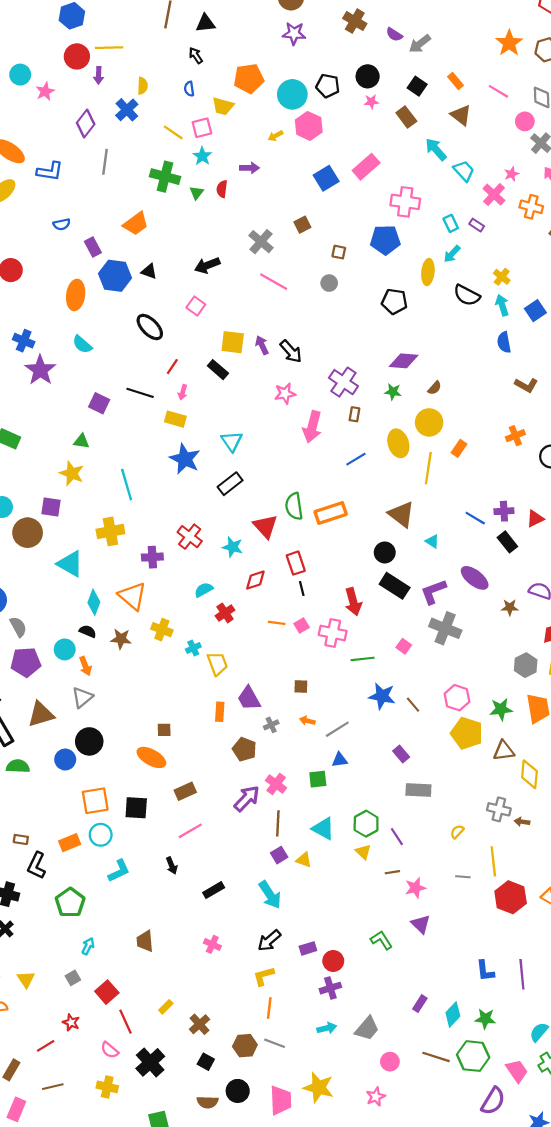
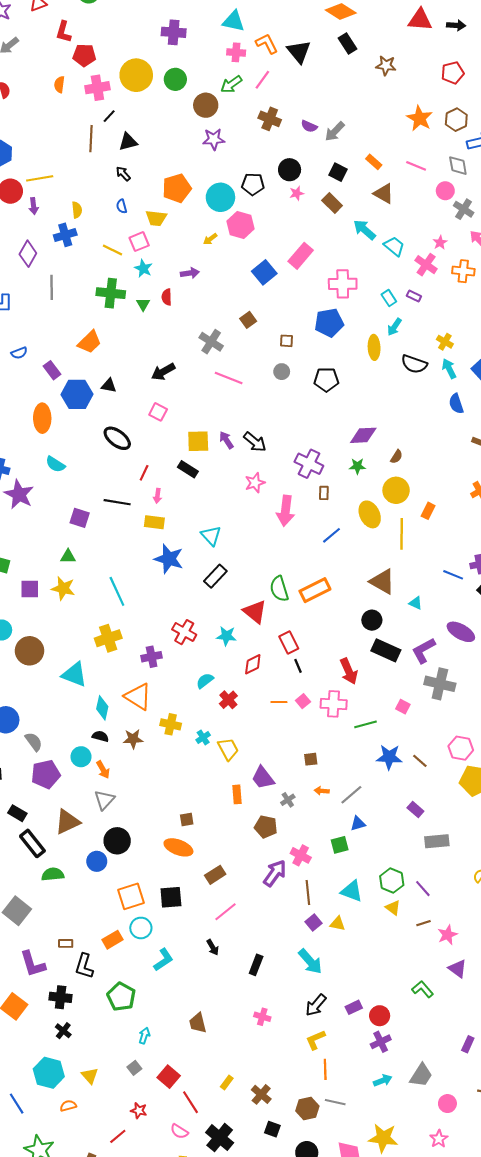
blue cross: (127, 110) -> (65, 235), turned 35
black pentagon: (394, 301) -> (326, 380), moved
purple square: (51, 507) -> (30, 589), moved
black rectangle: (214, 890) -> (256, 965), turned -30

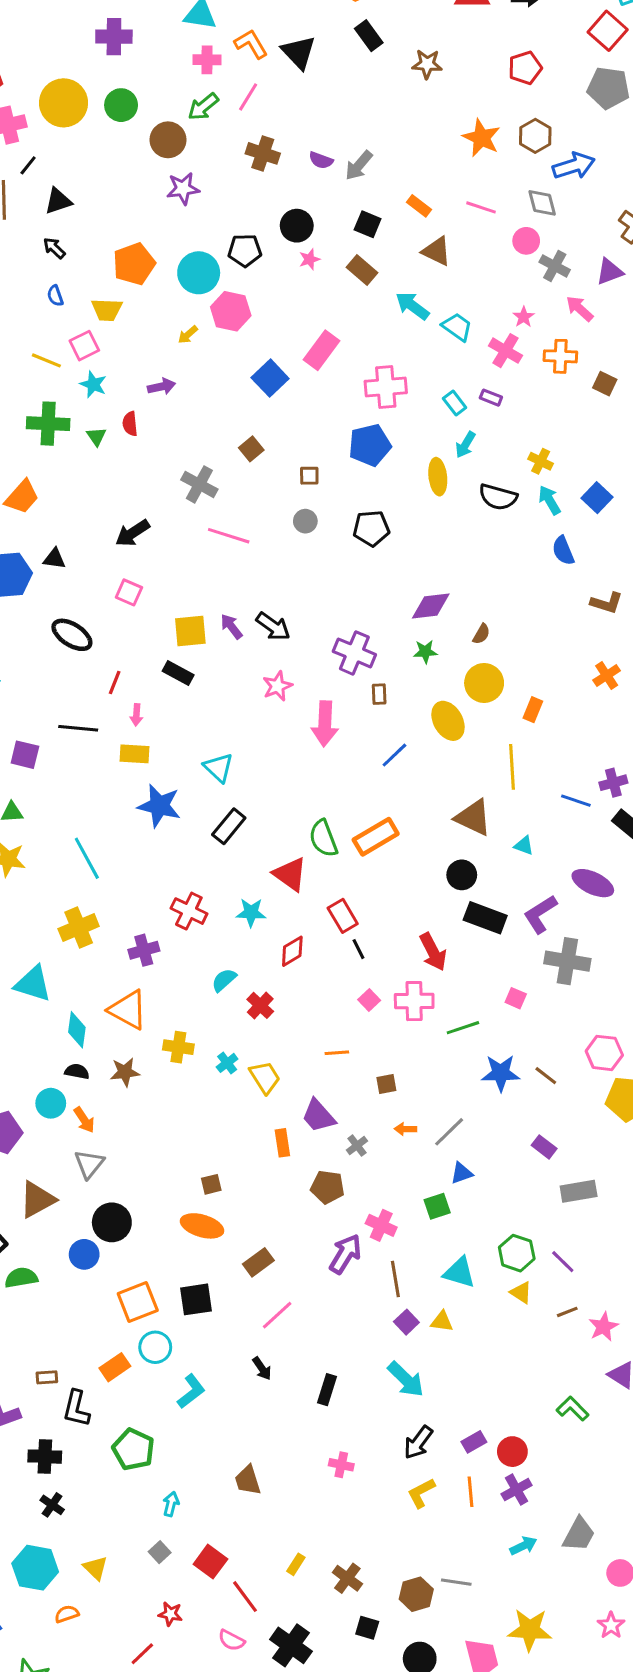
yellow line: (402, 534) -> (512, 767), moved
orange line: (279, 702) -> (337, 1053), moved
orange line: (325, 1069) -> (470, 1492), moved

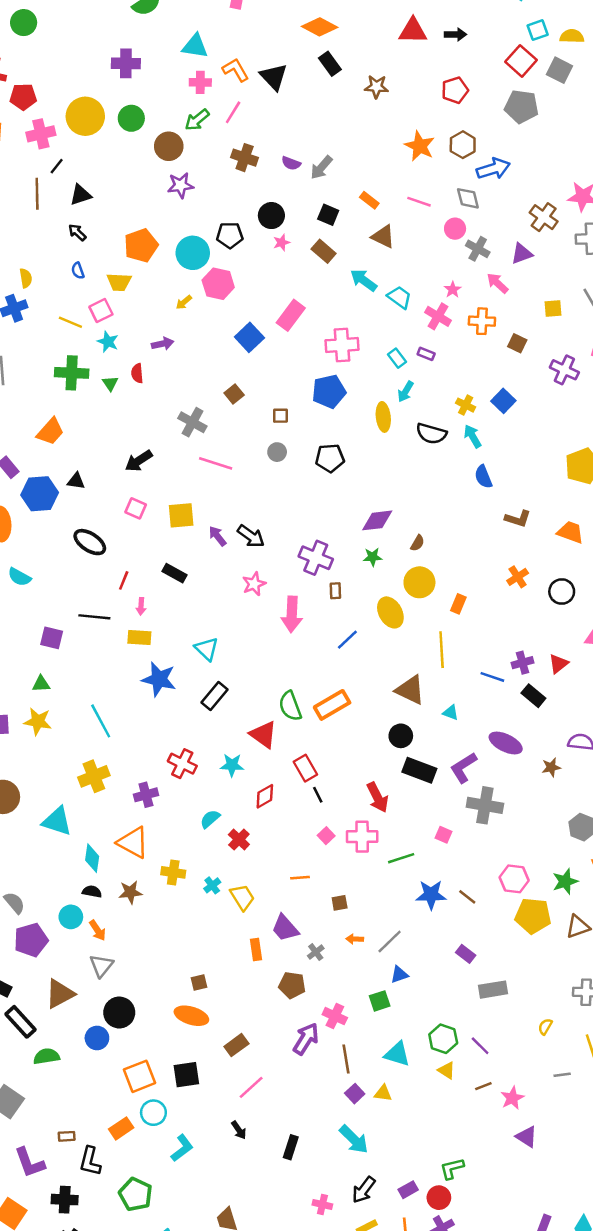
blue square: (597, 498) -> (503, 401), moved
yellow square: (190, 631) -> (181, 515), moved
green L-shape: (572, 1409) -> (452, 1169), moved, turned -60
pink cross: (341, 1465) -> (322, 1205), moved

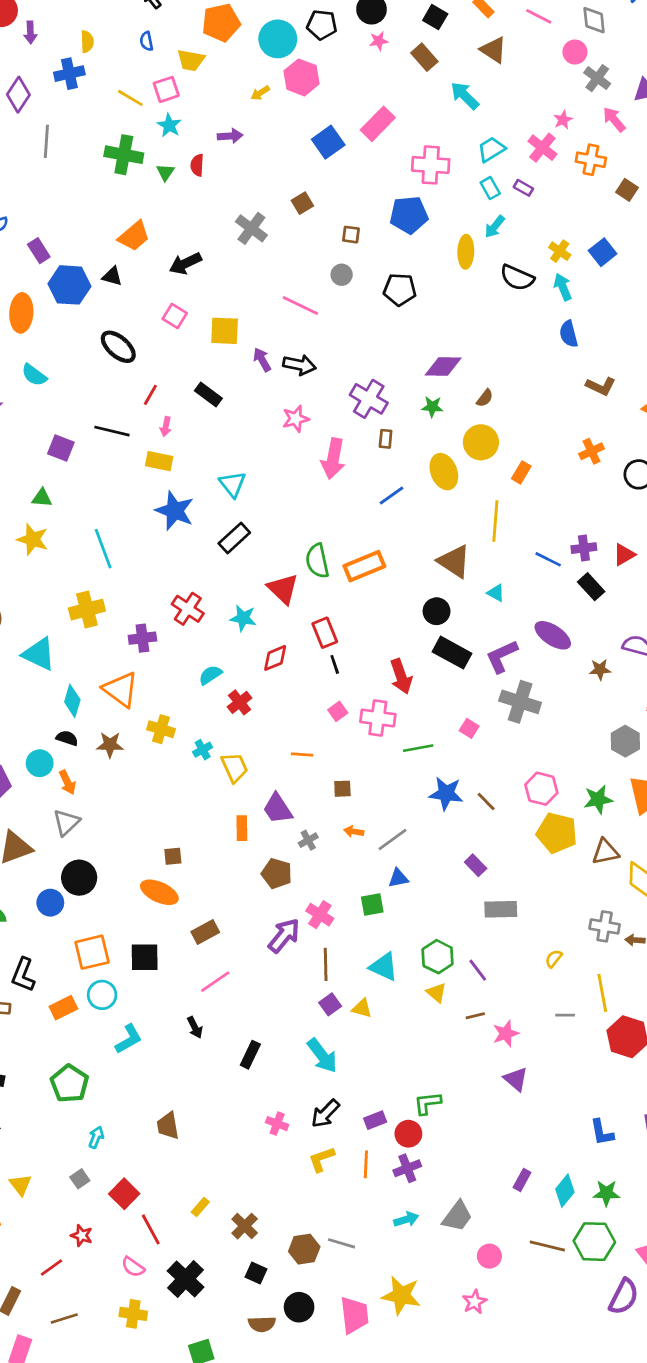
cyan trapezoid: (399, 297) -> (491, 149), moved, turned -75
orange trapezoid: (50, 432) -> (134, 236), moved
pink line: (216, 463) -> (300, 305), moved
black arrow: (251, 536) -> (299, 365), turned -32
black L-shape: (90, 1161) -> (23, 975), moved

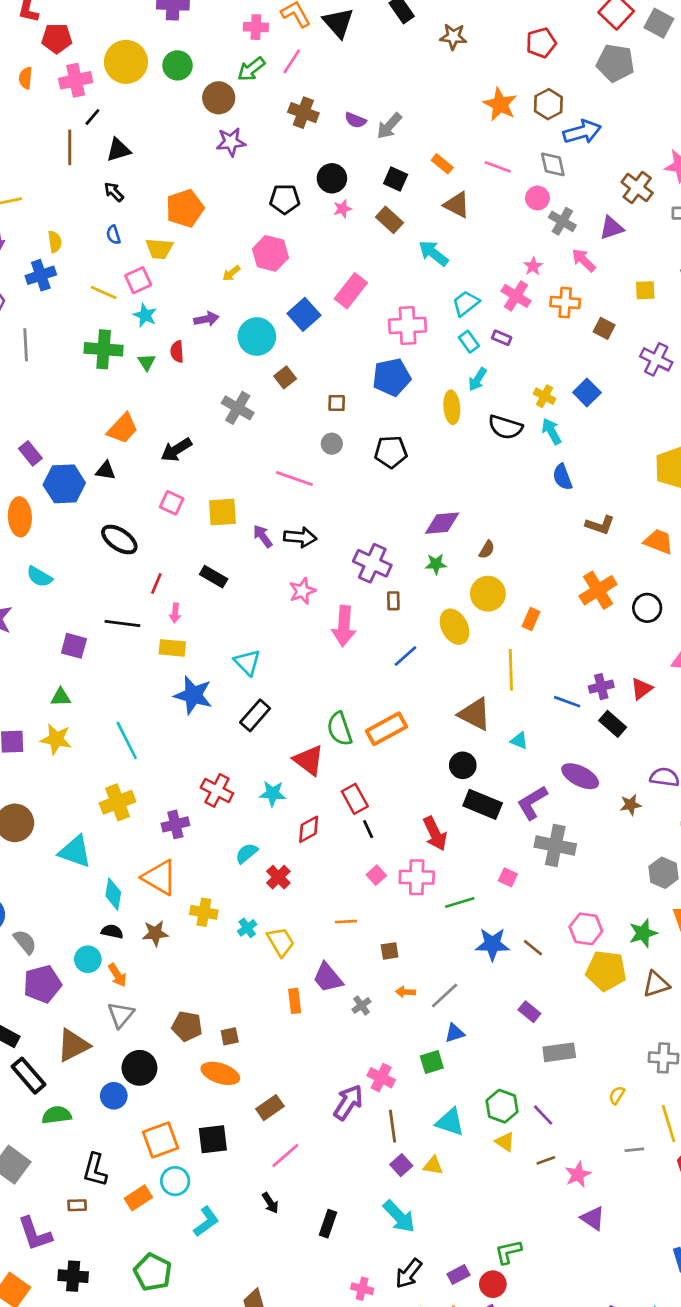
cyan circle: (278, 39) -> (257, 337), moved
orange cross: (592, 451) -> (598, 590), size x1.5
brown pentagon: (277, 873) -> (187, 1026), moved

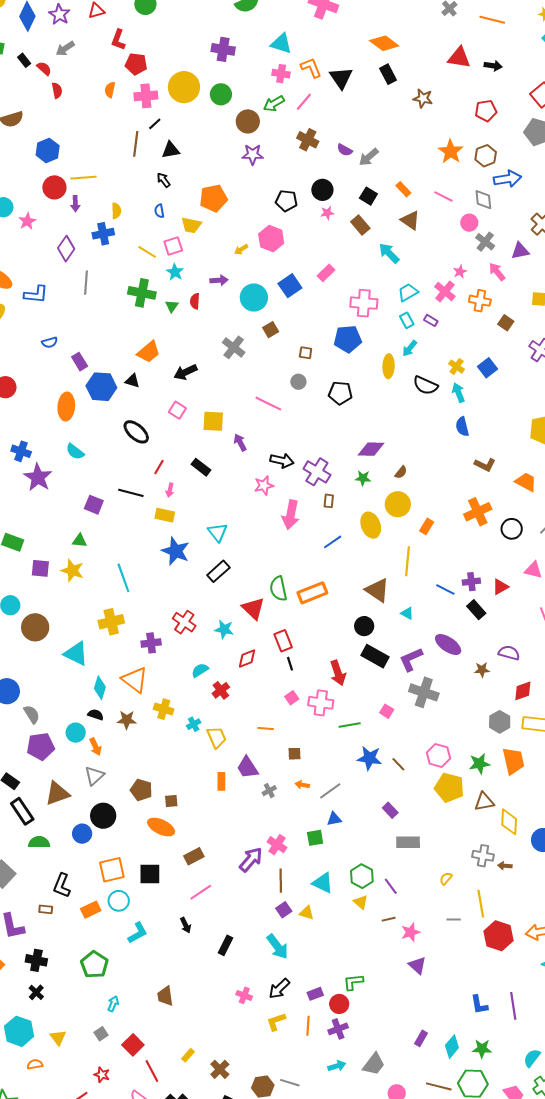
pink rectangle: (351, 291) -> (326, 273), size x0.7
black arrow: (300, 537) -> (282, 461), moved

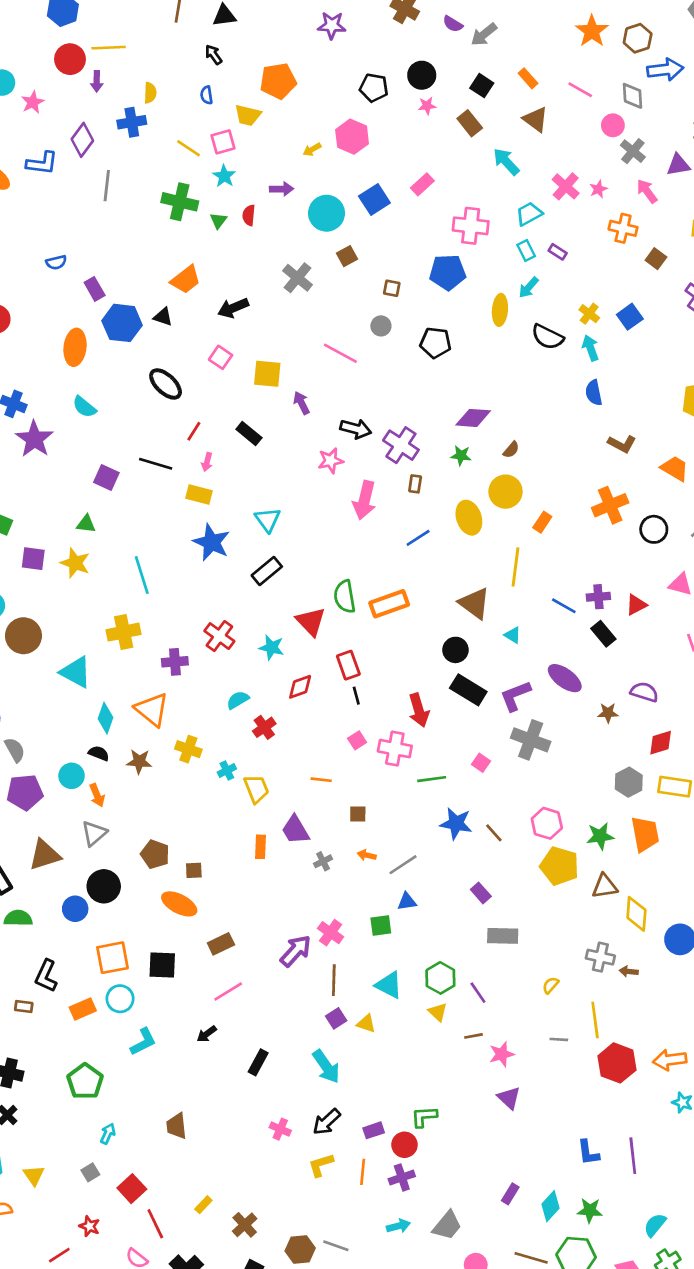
pink cross: (445, 291) -> (566, 186), moved
blue L-shape: (36, 294) -> (42, 163), moved
black arrow: (186, 925) -> (207, 1034), turned 77

